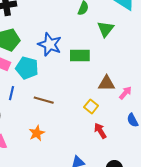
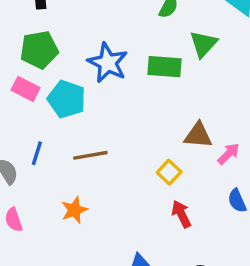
green rectangle: (80, 56) -> (165, 67), moved
blue line: (12, 93) -> (37, 153), moved
brown line: (44, 100) -> (90, 155), turned -30

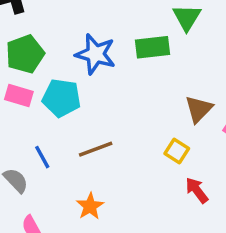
brown triangle: (198, 135) -> (199, 109), turned -40
blue line: (37, 153) -> (42, 157), turned -35

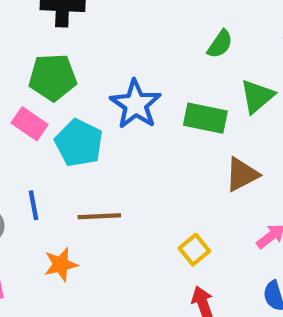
brown triangle: (199, 109) -> (242, 175), moved
orange star: (90, 206) -> (61, 264), moved

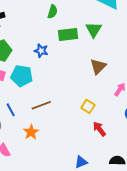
green semicircle: (220, 44) -> (53, 12), moved
blue star: (136, 104) -> (41, 51), size x0.6
green rectangle: (205, 118) -> (68, 35), moved

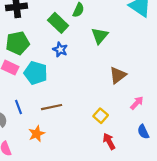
green triangle: (94, 30) -> (100, 36), moved
green rectangle: (68, 35) -> (58, 23), moved, turned 42

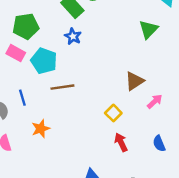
green triangle: (100, 36) -> (149, 29), moved
brown triangle: (118, 75) -> (134, 81), moved
brown line: (52, 107) -> (62, 87), moved
blue semicircle: (143, 132) -> (159, 143), moved

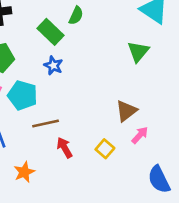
pink arrow: (155, 101) -> (140, 135), moved
red arrow: (121, 142) -> (65, 148), moved
blue semicircle: (159, 143) -> (159, 179), size x1.5

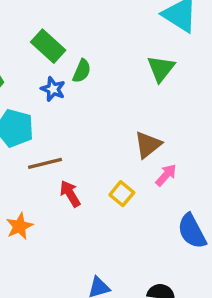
green semicircle: (76, 16) -> (82, 71), moved

